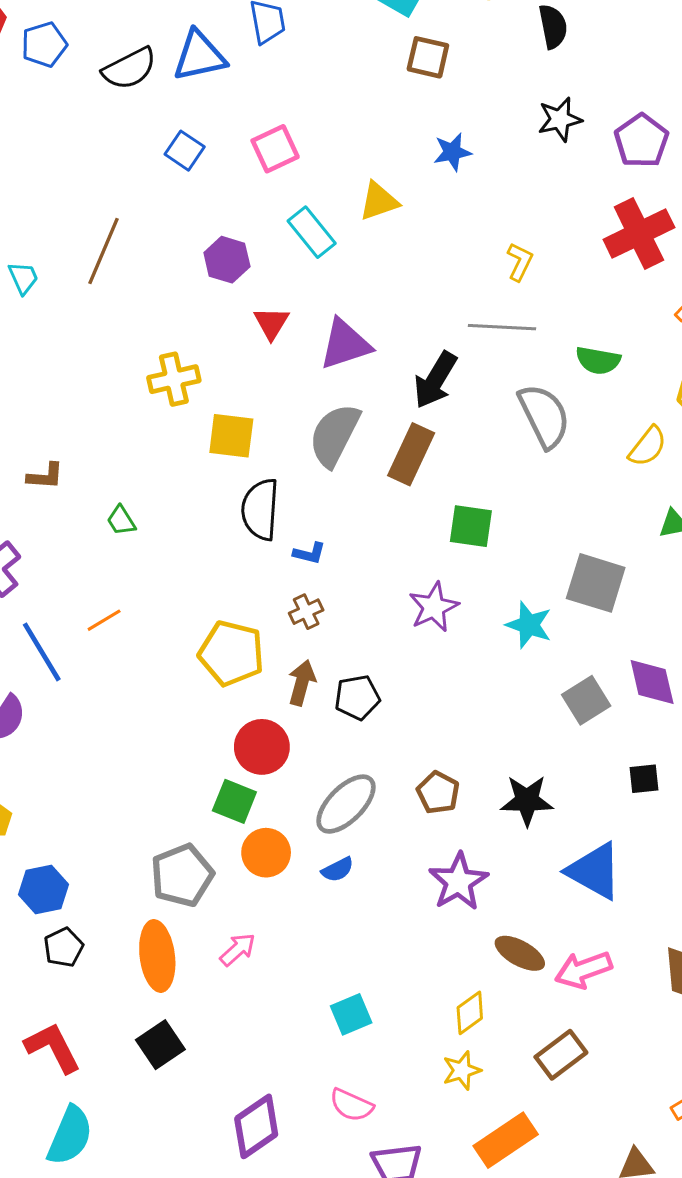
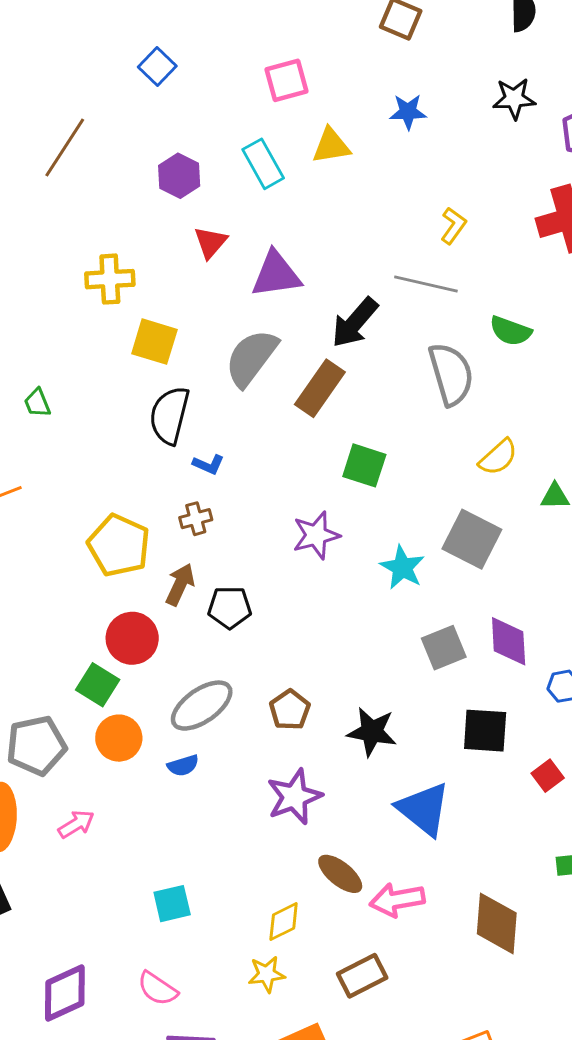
pink square: (275, 149) -> (286, 80), moved
yellow semicircle: (648, 446) -> (498, 457), moved
black square: (644, 779) -> (485, 731), size x1.6

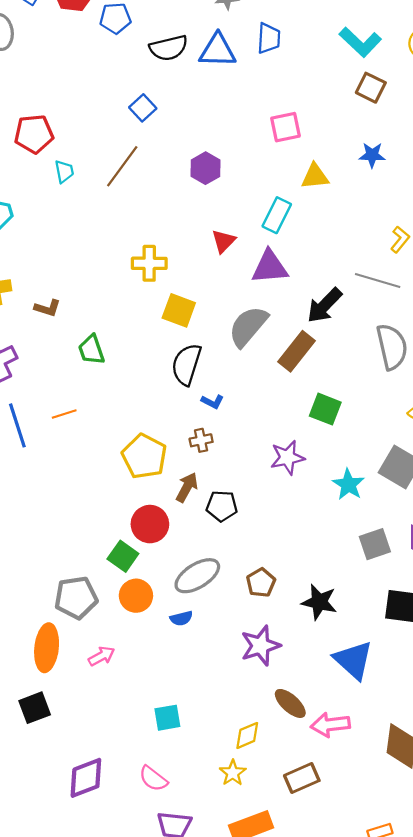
blue square: (157, 67) -> (143, 108), moved
cyan rectangle: (263, 164) -> (277, 215), moved, turned 52
purple hexagon: (179, 176) -> (206, 168), moved
green trapezoid: (37, 403) -> (91, 350), size x1.4
yellow star: (267, 974) -> (233, 773), turned -30

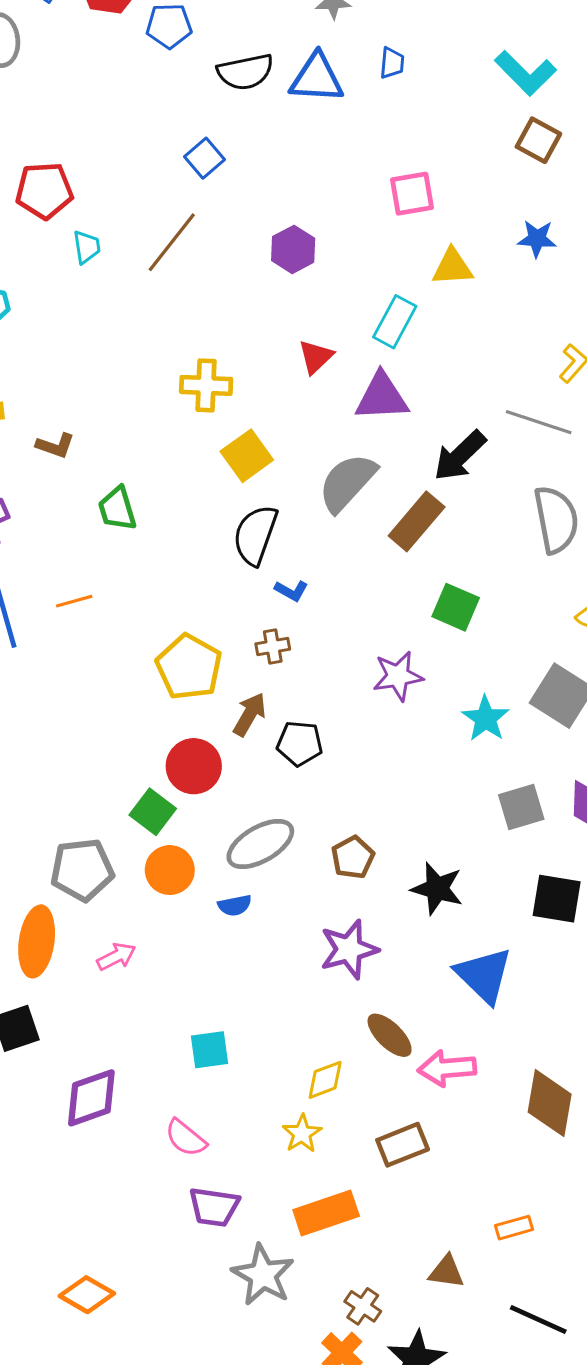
blue trapezoid: (269, 38) -> (392, 63), size x0.7
yellow square: (179, 310) -> (247, 456), turned 32
purple diamond: (86, 778) -> (91, 1098), moved

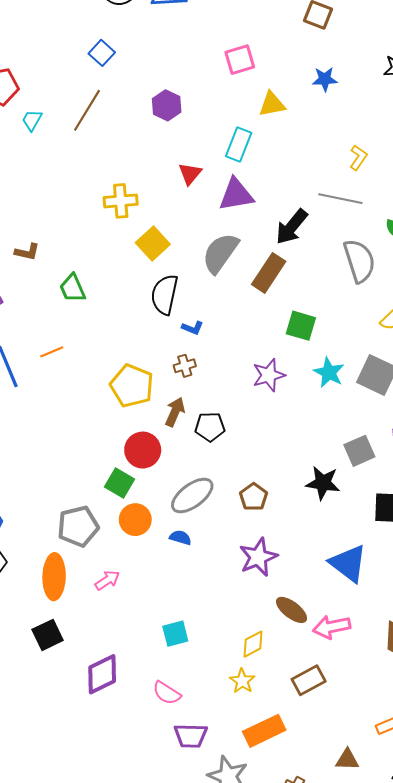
cyan trapezoid: (87, 247) -> (32, 120), turned -135
cyan star: (486, 719) -> (329, 372), moved
black star: (437, 889) -> (323, 483), moved
blue semicircle: (235, 905) -> (180, 538), turned -145

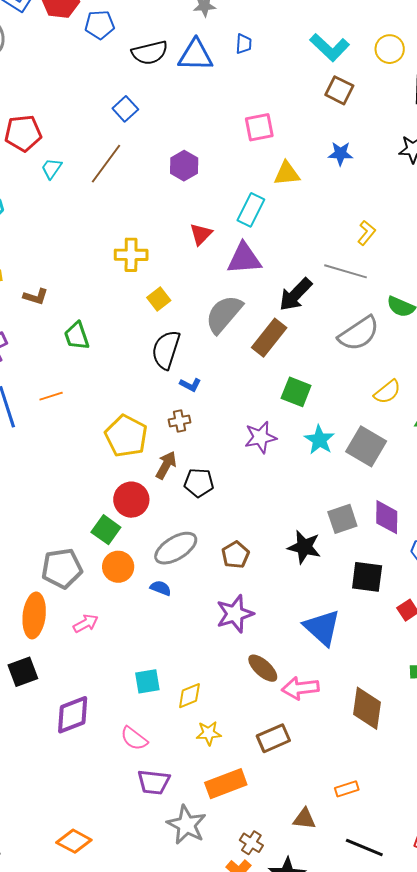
yellow square: (153, 243) -> (159, 299), size x0.7
gray semicircle: (359, 261) -> (359, 334), turned 69
yellow diamond: (253, 644) -> (189, 696), moved
yellow star: (242, 681) -> (209, 733), turned 30

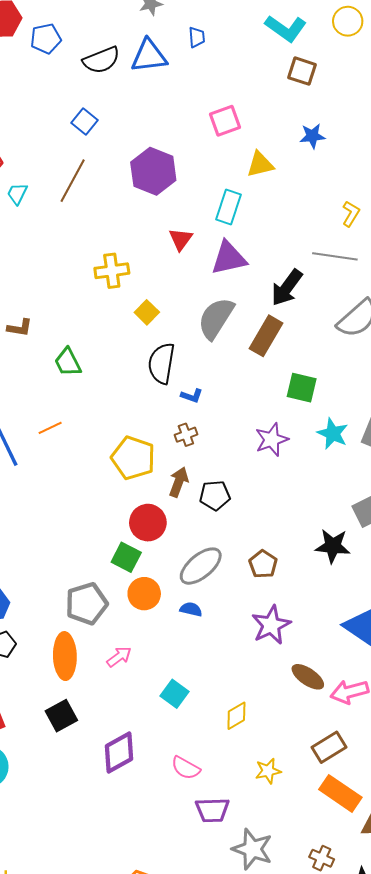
purple hexagon: (184, 166) -> (153, 171), size x1.5
cyan square: (147, 681) -> (175, 694), moved, turned -36
yellow star: (209, 733) -> (268, 771), moved
orange rectangle: (226, 784) -> (340, 793), moved, turned 63

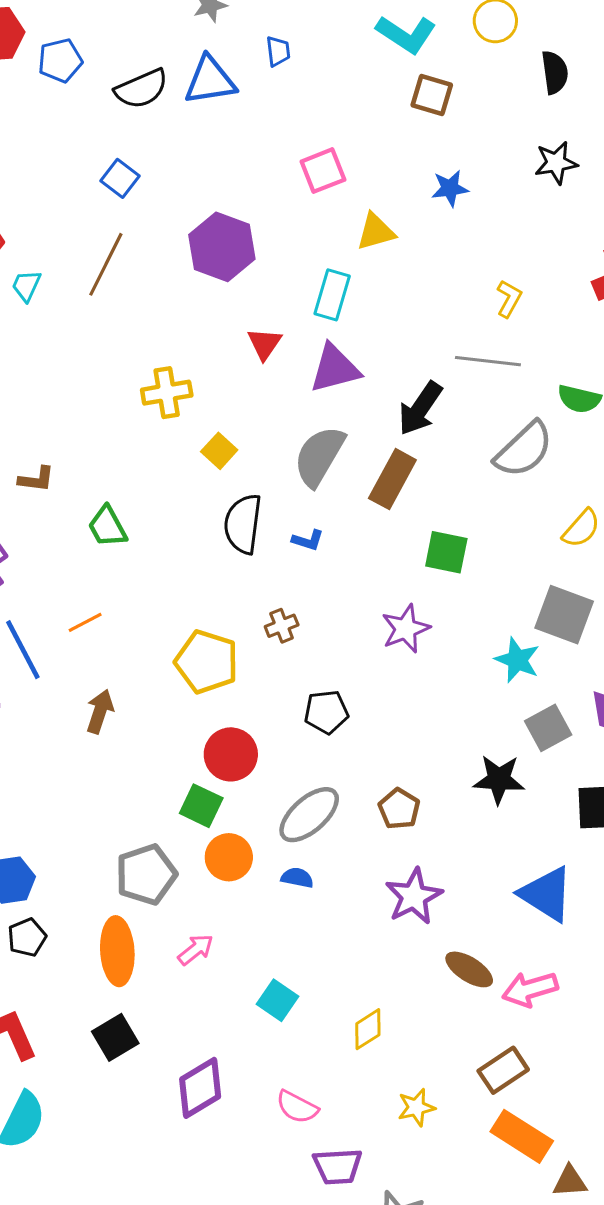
blue L-shape: (192, 396) -> (308, 540), moved
cyan star: (333, 434) -> (517, 660), moved
brown arrow: (179, 482) -> (100, 711), moved

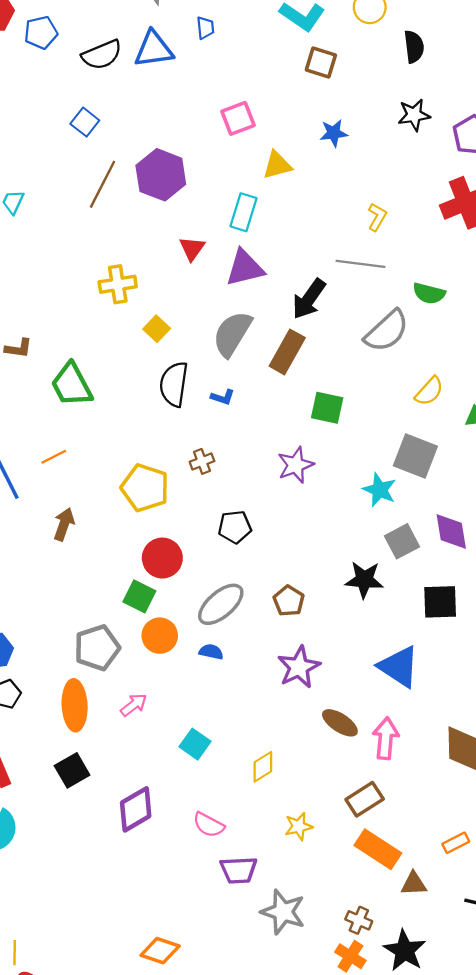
brown line: (106, 264) -> (102, 184), moved
green trapezoid: (107, 527) -> (72, 385), size x1.4
pink arrow: (530, 989) -> (386, 738), turned 111

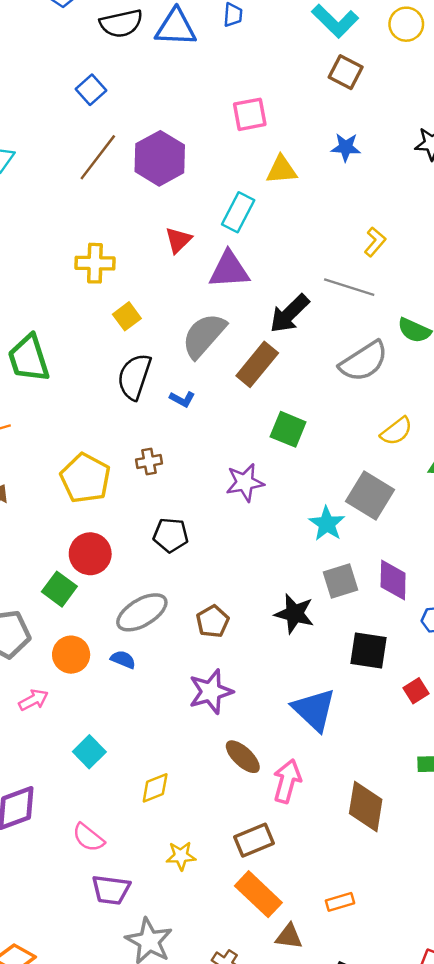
orange circle: (160, 636) -> (71, 655), moved

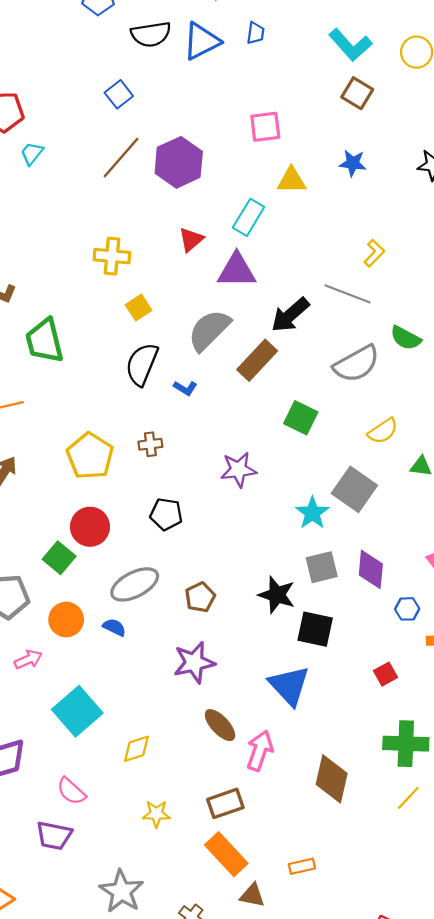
blue triangle: (176, 27) -> (201, 41), turned -33
green square: (288, 429) -> (301, 418), moved
black square: (369, 650) -> (315, 629), moved
cyan square: (89, 752) -> (77, 711), size x1.6
purple trapezoid: (111, 890) -> (54, 836), moved

